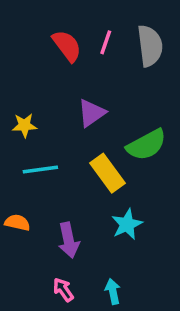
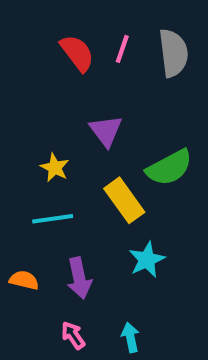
purple triangle: (92, 113) -> (106, 131), turned -32
yellow star: (24, 125) -> (55, 168), moved, turned 30
cyan line: (40, 170) -> (53, 219), moved
orange semicircle: (17, 223) -> (24, 280), moved

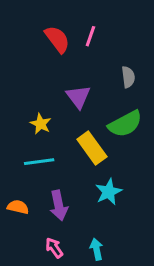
gray semicircle: (173, 53) -> (128, 77), moved, size x0.6

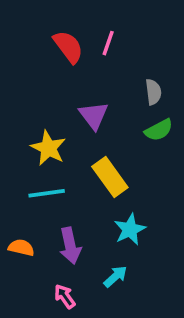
yellow star: (41, 124) -> (48, 148), size x1.4
green semicircle: (125, 124) -> (159, 130), moved, size x0.7
cyan arrow: (96, 249) -> (115, 276), moved, turned 60

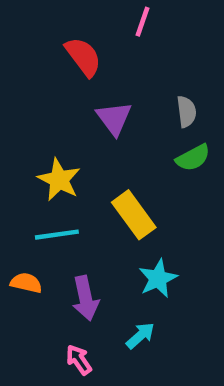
pink line: (108, 43) -> (143, 22), moved
purple triangle: (94, 115) -> (114, 118), moved
orange semicircle: (21, 248) -> (26, 283), moved

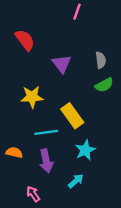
red semicircle: (83, 57) -> (25, 40), moved
yellow star: (59, 180) -> (32, 97), turned -30
cyan line: (57, 235) -> (46, 132), moved
pink arrow: (79, 360) -> (33, 194), moved

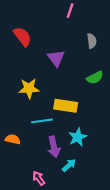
gray semicircle: (101, 60) -> (92, 41), moved
yellow rectangle: (72, 116) -> (66, 106), turned -45
purple arrow: (46, 161) -> (54, 147), moved
pink arrow: (33, 194) -> (39, 178), moved

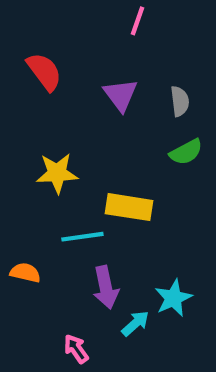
gray semicircle: (92, 41) -> (180, 101), moved
purple triangle: (56, 58) -> (121, 95), moved
cyan star: (78, 137) -> (173, 298), moved

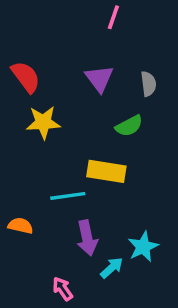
red semicircle: (44, 72) -> (26, 77), moved
green semicircle: (186, 152) -> (129, 126), moved
yellow star: (57, 173) -> (43, 122), moved

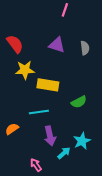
purple triangle: (99, 79) -> (57, 45), turned -36
green semicircle: (129, 126) -> (79, 102), moved
yellow rectangle: (106, 171) -> (48, 85), moved
orange semicircle: (21, 226) -> (12, 129), turned -48

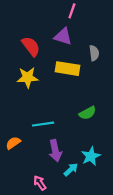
red semicircle: (15, 44) -> (31, 46), moved
purple triangle: (57, 45) -> (63, 36), moved
yellow rectangle: (48, 85) -> (67, 69), moved

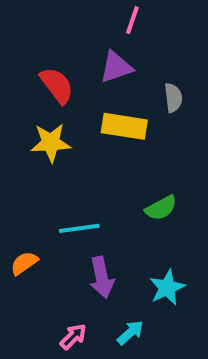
purple triangle: (63, 36) -> (116, 67), turned -36
cyan arrow: (71, 170) -> (130, 333), moved
pink arrow: (40, 183) -> (73, 337), turned 80

